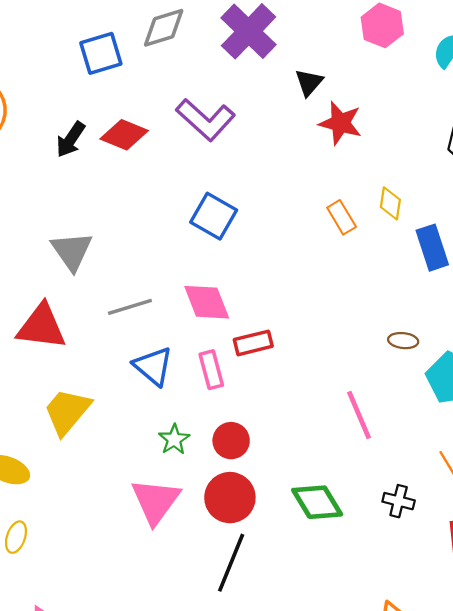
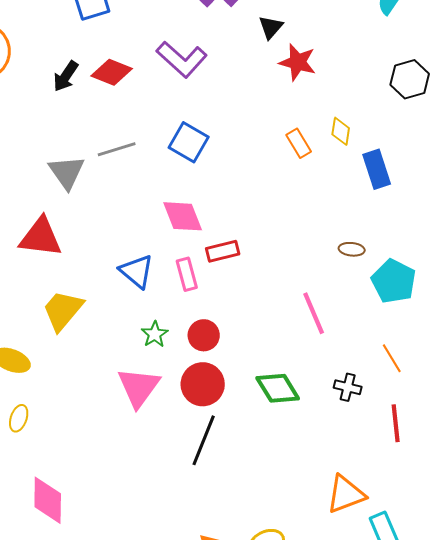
gray line: (130, 307) -> (117, 149), moved

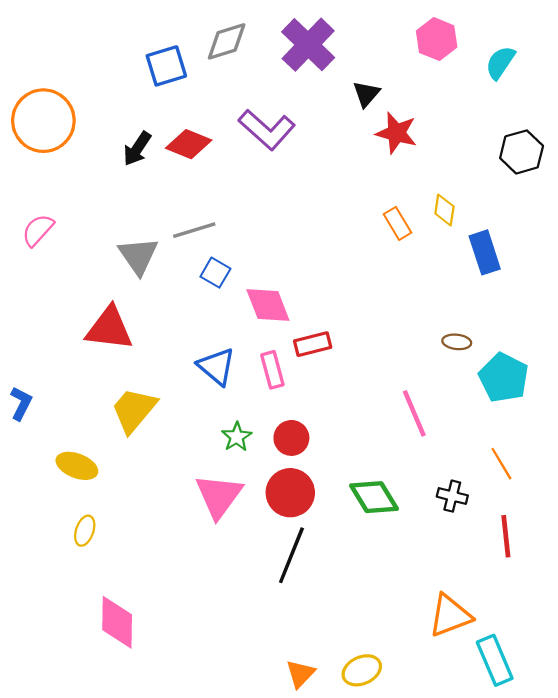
blue square: (189, 142) -> (215, 273), moved, size x0.7

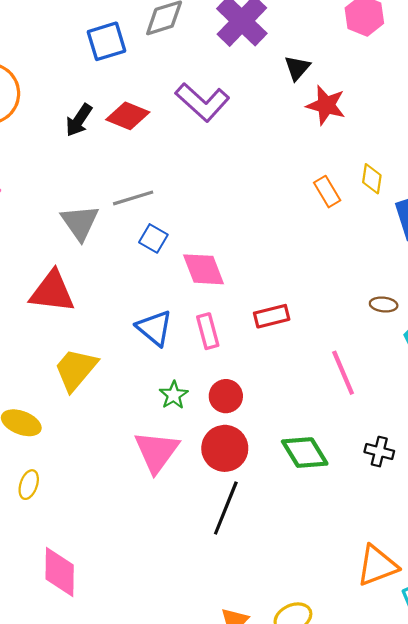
red rectangle: (313, 344) -> (272, 316), moved

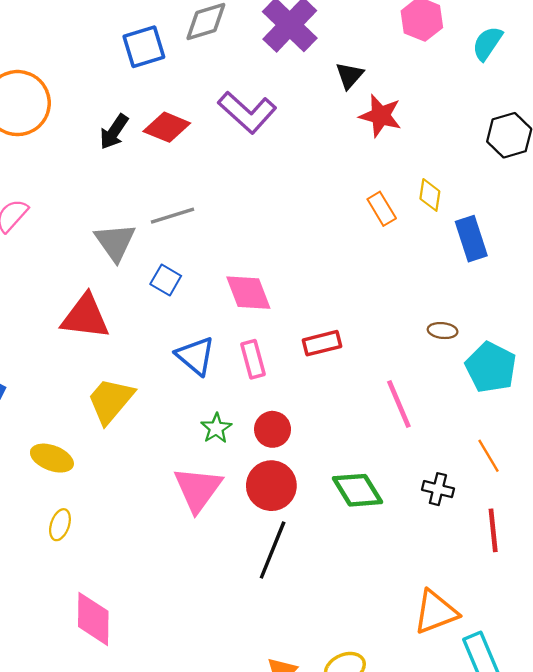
blue square: (153, 238) -> (166, 280), moved

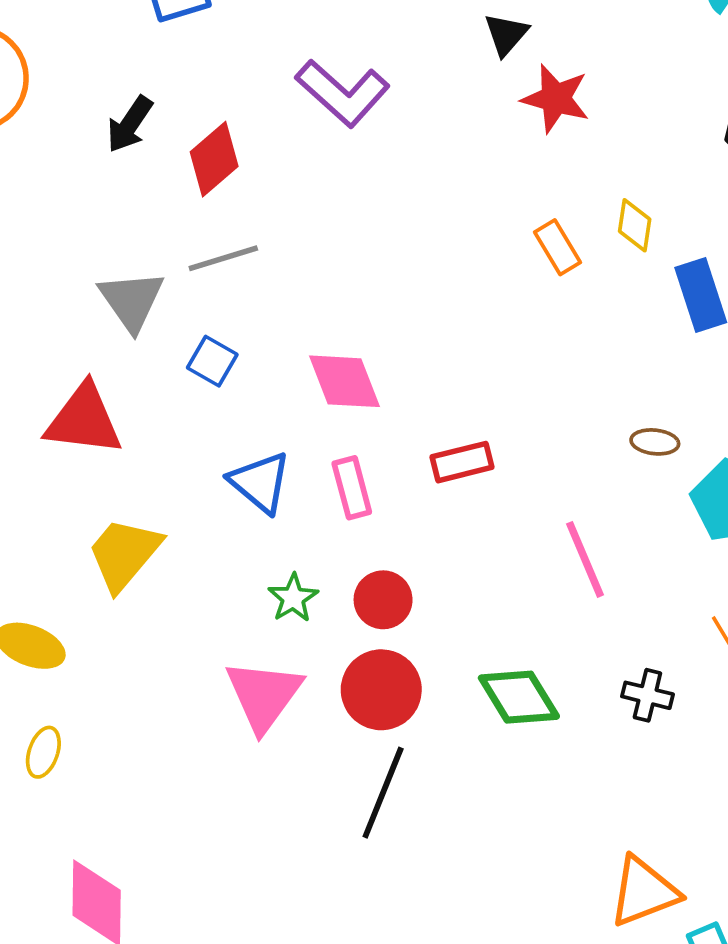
red diamond: (167, 127) -> (214, 159), moved, turned -63

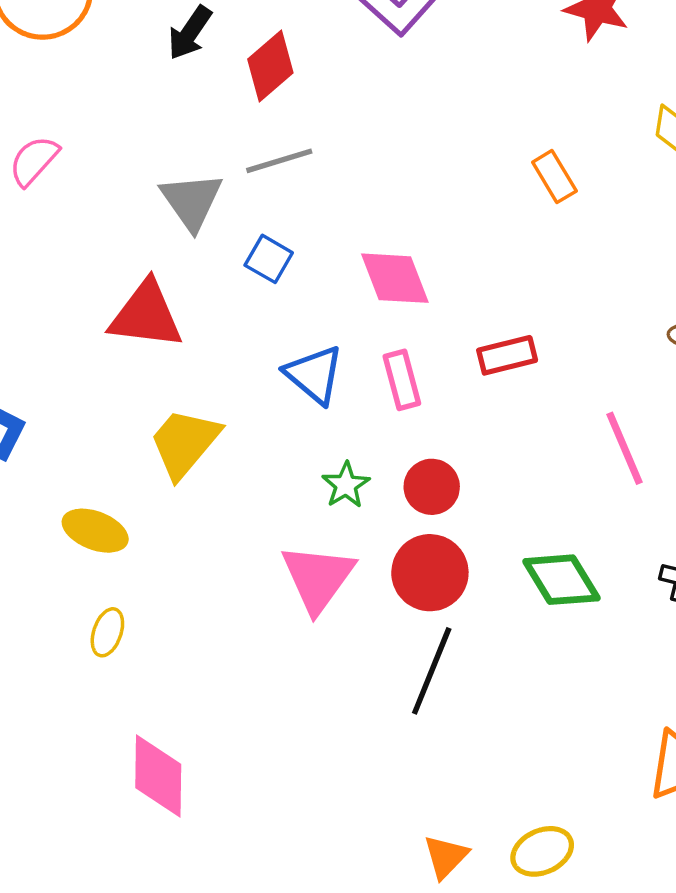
orange rectangle: (557, 247) -> (554, 177), moved

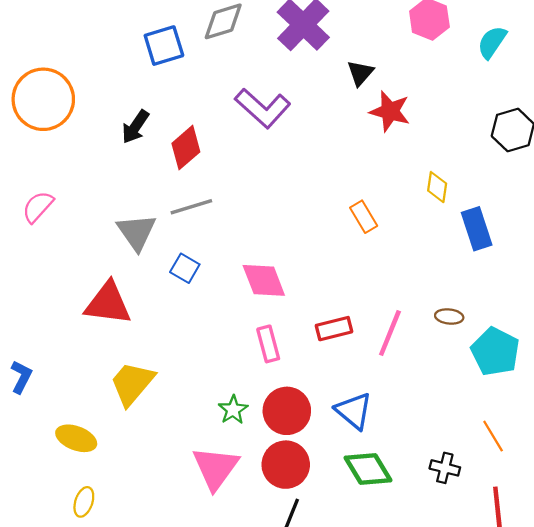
blue triangle: (314, 375) -> (354, 411), moved
pink line: (625, 448) -> (390, 333), moved, turned 45
red circle: (432, 487) -> (287, 411), size x1.4

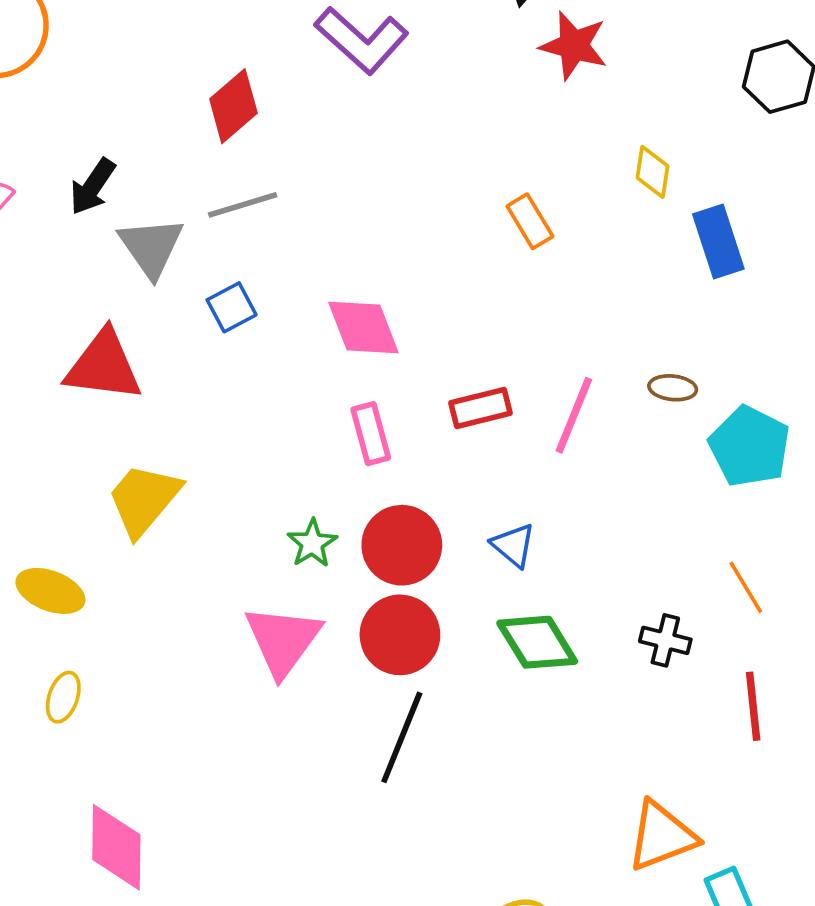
black arrow: (135, 127) -> (93, 187), moved
blue square: (185, 268) -> (232, 307), turned 32
blue triangle: (354, 411) -> (513, 545), size x0.7

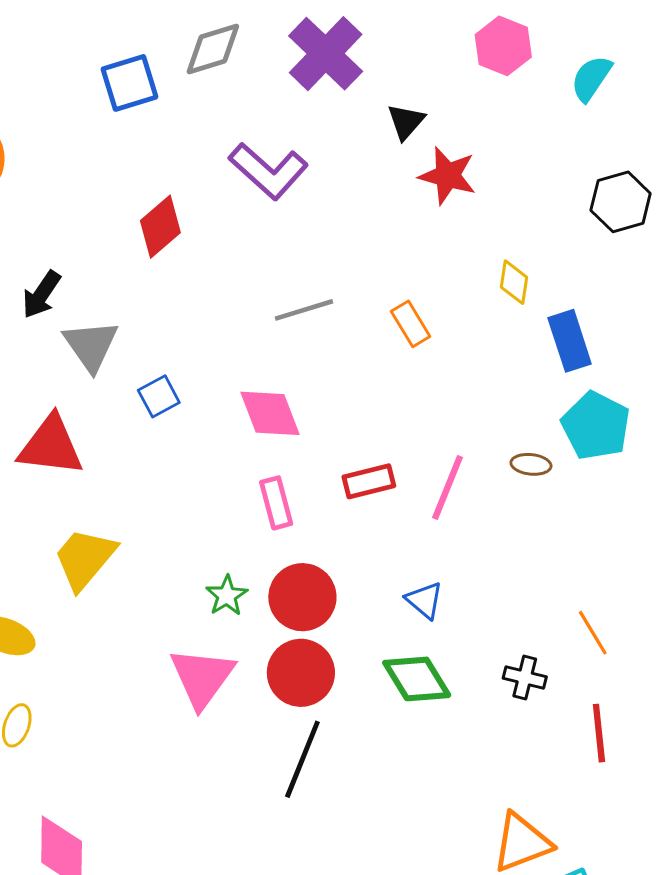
gray line: (243, 205) -> (304, 310), moved
cyan pentagon: (750, 446) -> (596, 426), moved
blue triangle: (513, 545) -> (424, 600), moved

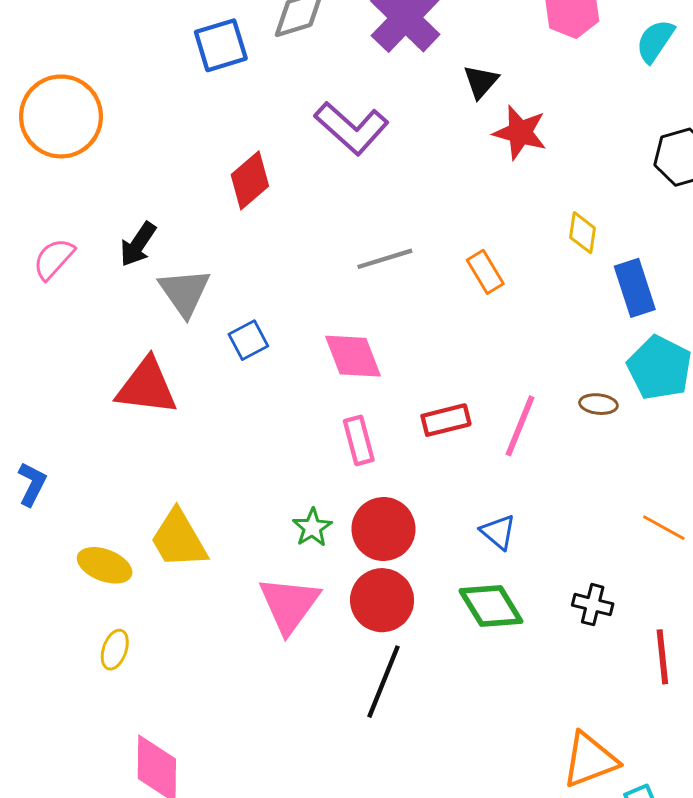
yellow trapezoid: (85, 559) -> (179, 539), moved, turned -70
orange line: (593, 633) -> (664, 528), moved, turned -30

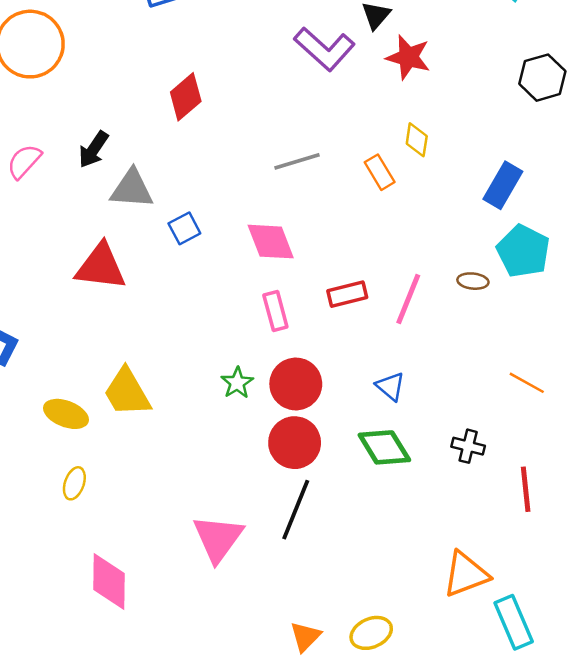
purple L-shape: (352, 128) -> (325, 49), moved
yellow diamond: (582, 233) -> (417, 140), moved
blue rectangle: (635, 288) -> (503, 185), turned 48
gray triangle: (184, 292) -> (132, 189), turned -51
pink triangle: (289, 605) -> (218, 538), moved

